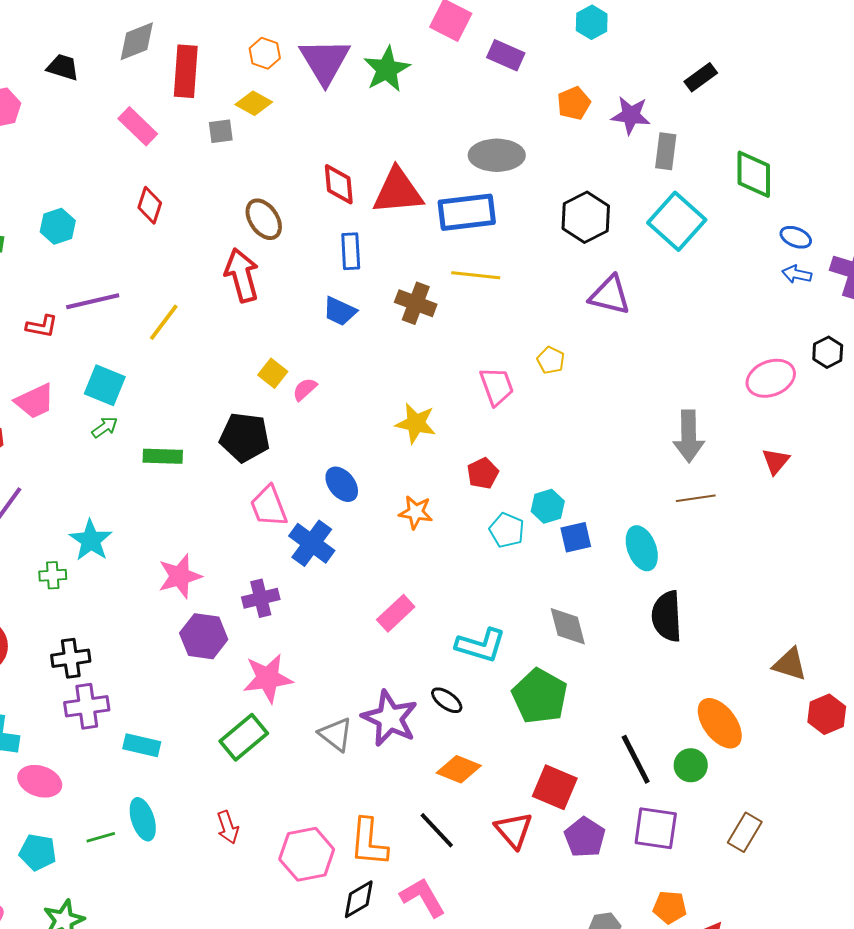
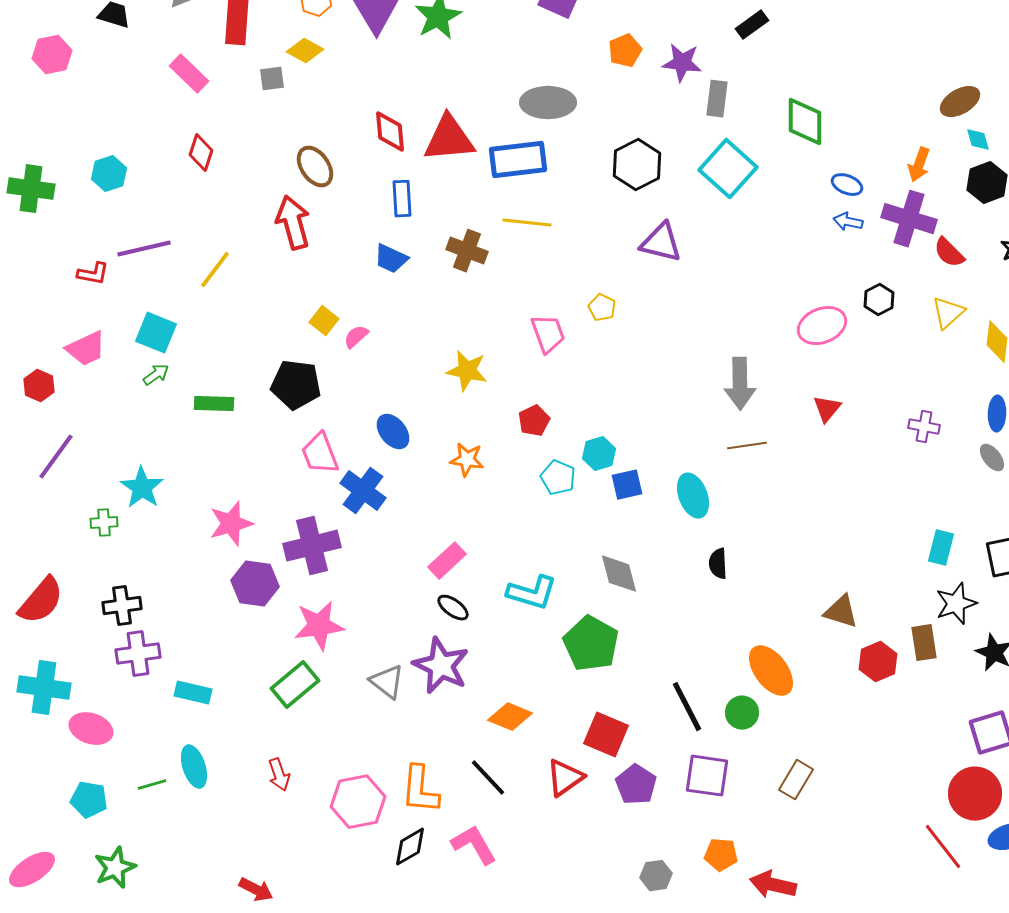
purple cross: (261, 598) -> (312, 546), size x1.5
black semicircle: (667, 616) -> (718, 564), size x0.6
black ellipse: (447, 700) -> (453, 608), moved
red triangle: (514, 830) -> (565, 778), turned 36

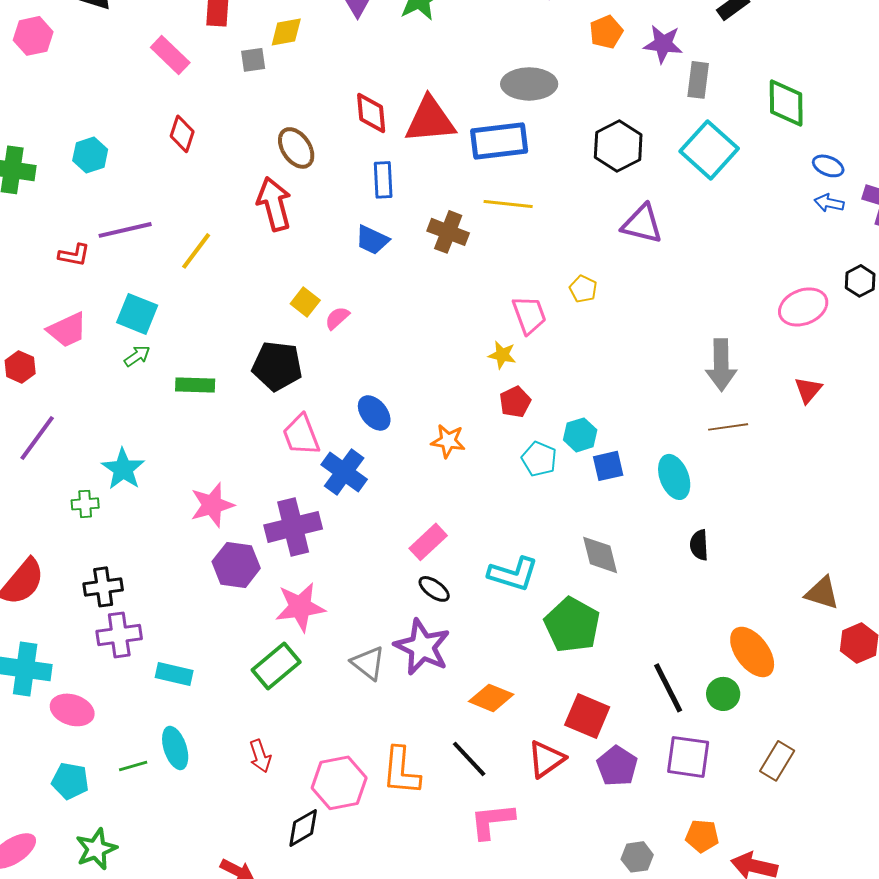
yellow diamond: (305, 51) -> (286, 32), turned -39
yellow star: (467, 371) -> (502, 355), moved, size x0.7
pink L-shape: (474, 845) -> (492, 821), moved, turned -66
black diamond: (410, 847) -> (303, 828), moved

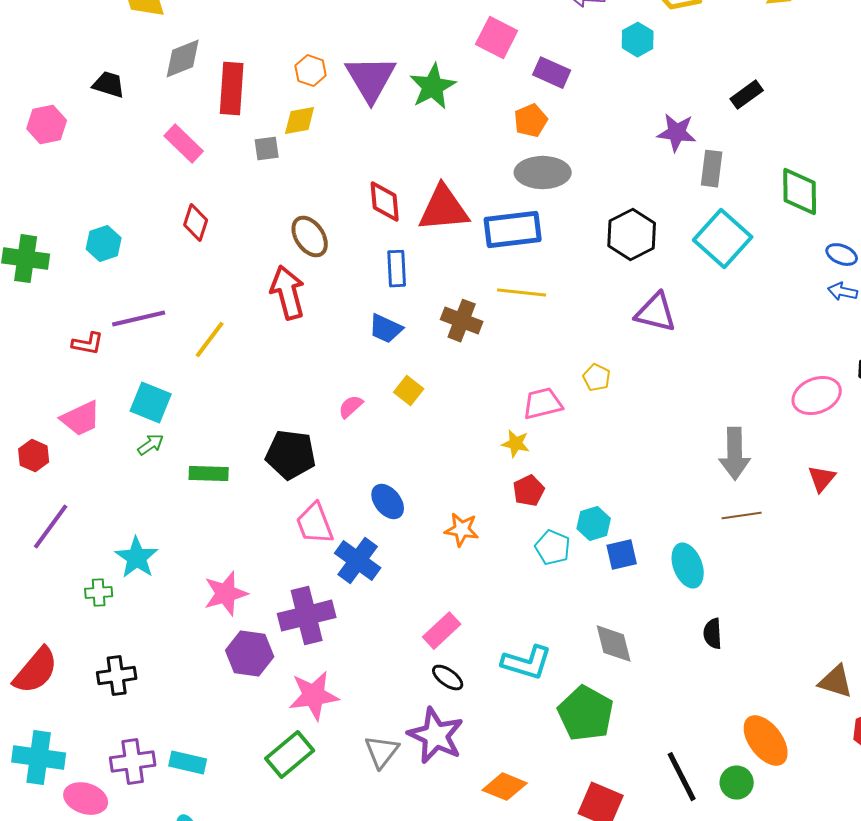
orange pentagon: (606, 32) -> (531, 121), moved
yellow square: (305, 302) -> (409, 391), moved
pink trapezoid: (529, 315) -> (543, 404), turned -84
purple cross: (119, 635) -> (133, 762), moved
gray triangle: (368, 663) -> (382, 752), turned 30

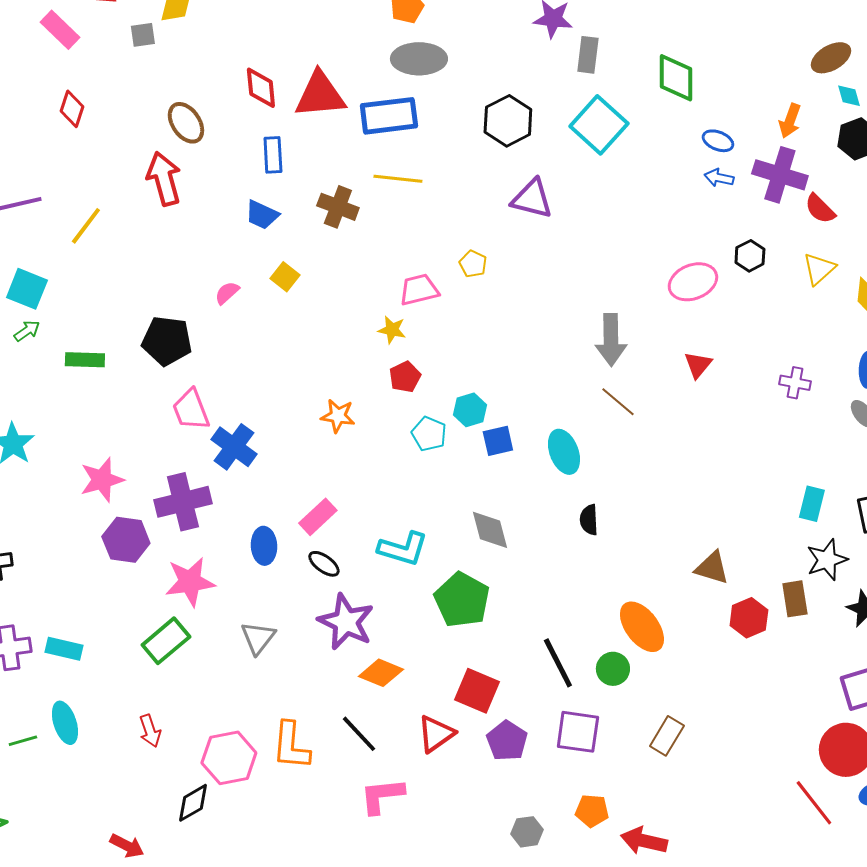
blue ellipse: (388, 502) -> (264, 546), moved, turned 36
brown line: (742, 516) -> (618, 402), turned 48
purple star: (436, 736) -> (346, 622), moved

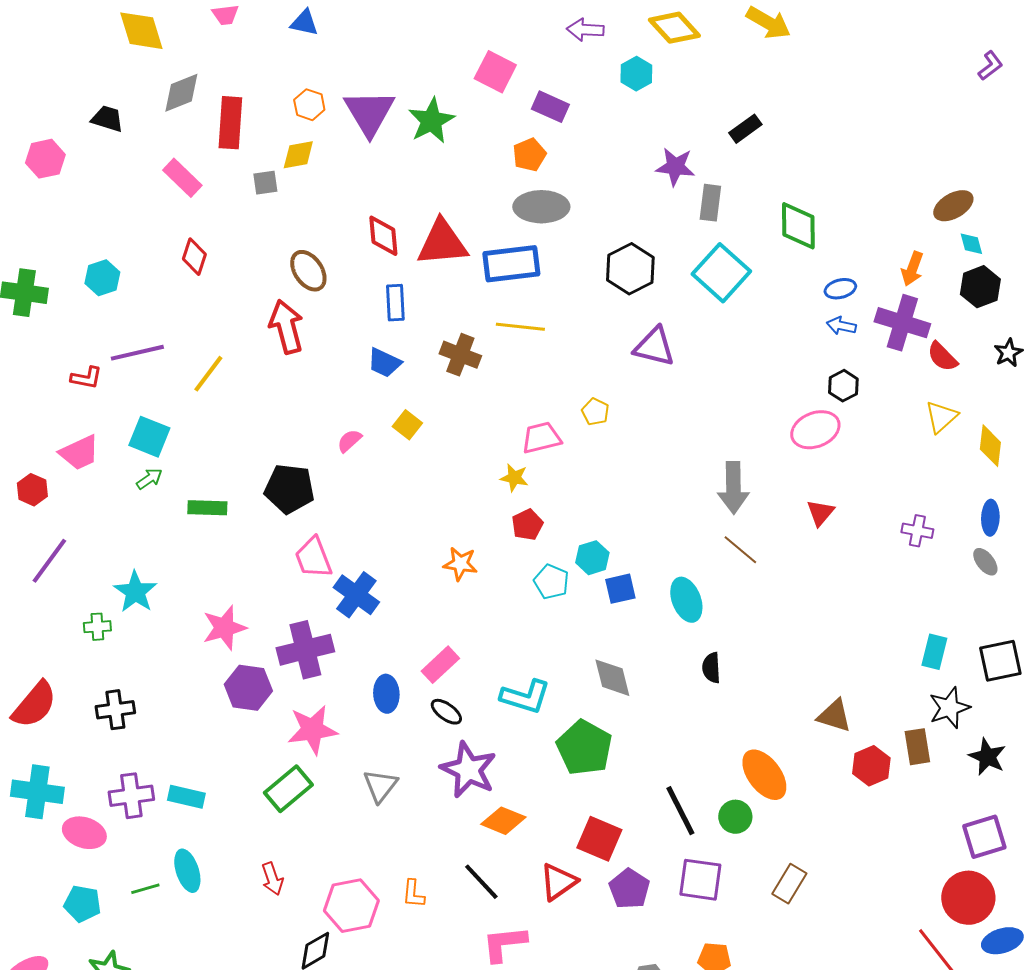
blue ellipse: (718, 141) -> (840, 289), turned -36
black hexagon: (750, 256) -> (843, 386), moved
orange L-shape: (291, 746) -> (413, 894), size x0.6

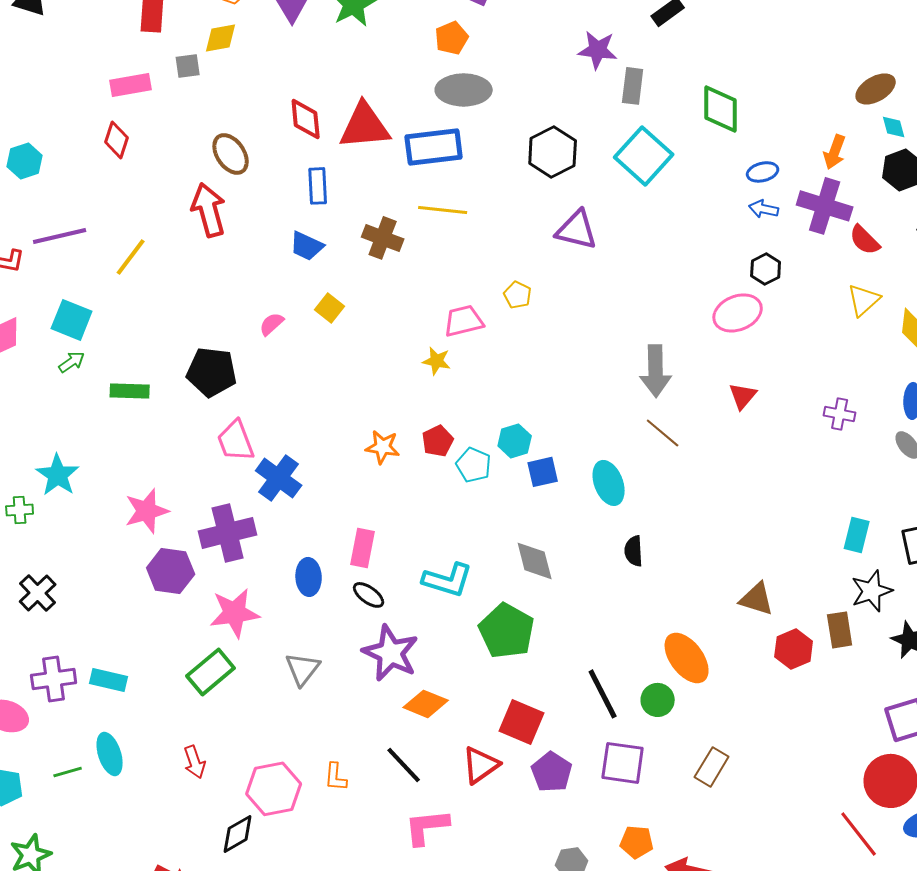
pink rectangle: (182, 178) -> (131, 85), moved, turned -54
red pentagon: (527, 525) -> (438, 441), moved
pink rectangle: (440, 665) -> (363, 548), turned -36
black cross: (115, 710) -> (38, 593), turned -36

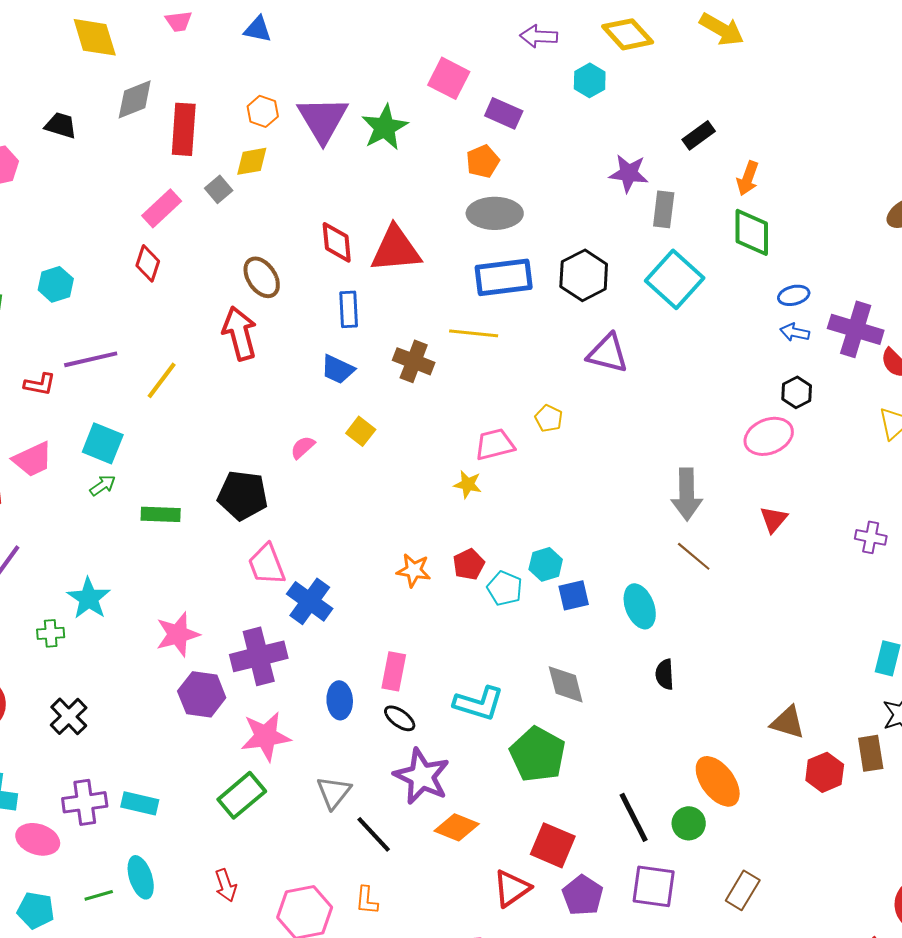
gray square: (188, 66) -> (219, 189), turned -32
pink rectangle: (131, 85) -> (162, 208), turned -33
blue rectangle: (434, 147) -> (504, 277), moved
orange arrow: (835, 152) -> (748, 178), moved
black line: (404, 765) -> (374, 834), moved

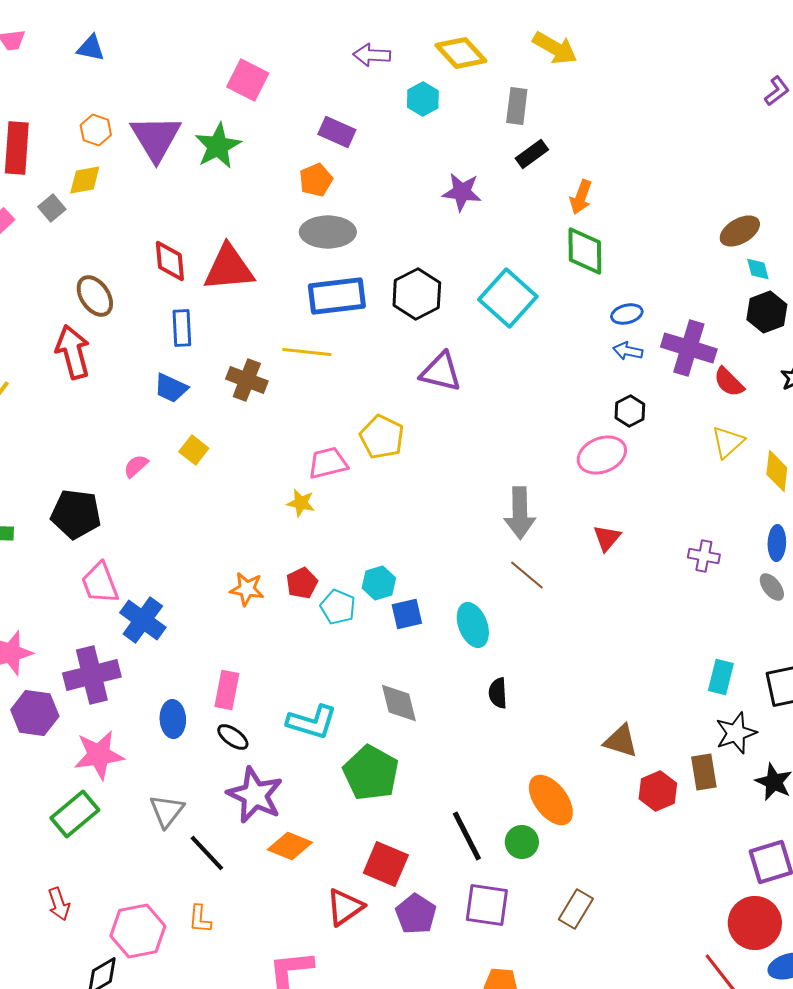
pink square: (449, 78) -> (248, 80), moved
gray rectangle: (664, 209) -> (517, 106), moved
yellow pentagon: (549, 418) -> (382, 437), size x1.6

